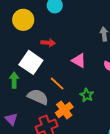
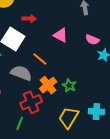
green star: (87, 95) -> (69, 85), moved

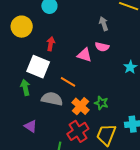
red arrow: (29, 19) -> (51, 44), turned -72
pink semicircle: (92, 40) -> (102, 47), moved
red cross: (31, 102) -> (78, 131), moved

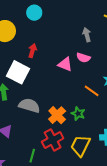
orange line: (68, 82) -> (92, 91), moved

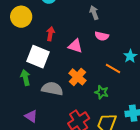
gray arrow: (87, 35) -> (94, 13), moved
pink triangle: (65, 64) -> (75, 46), moved
orange cross: (57, 115) -> (77, 77), moved

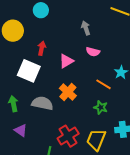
pink triangle: (75, 46) -> (66, 61), turned -49
green arrow: (25, 78) -> (13, 104), moved
green star: (102, 92) -> (101, 107), moved

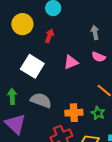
red arrow: (42, 48) -> (49, 36), moved
orange cross: (68, 92) -> (74, 113), moved, turned 36
purple triangle: (21, 130) -> (15, 124), size x1.6

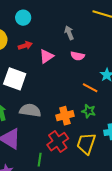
red arrow: (49, 36) -> (25, 46), turned 64
pink triangle: (71, 62) -> (46, 56), moved

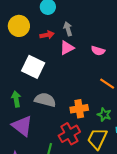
gray arrow: (69, 33) -> (68, 29), moved
green star: (89, 111) -> (104, 115), moved

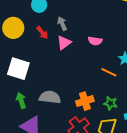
red arrow: (47, 35) -> (42, 33), turned 72
white square: (33, 67) -> (18, 69), moved

